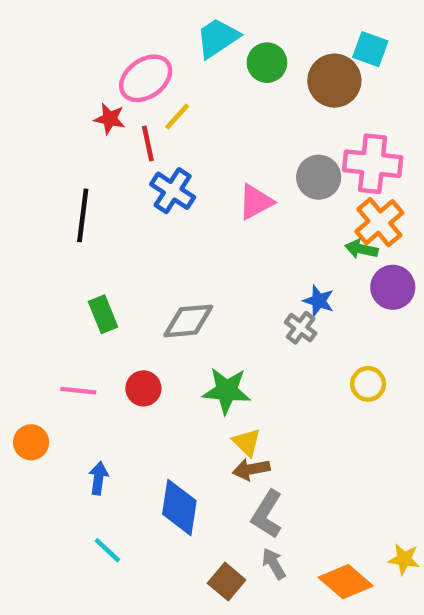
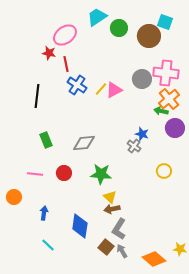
yellow line: (177, 117) -> (101, 89), moved
brown square: (227, 582) -> (106, 247), moved

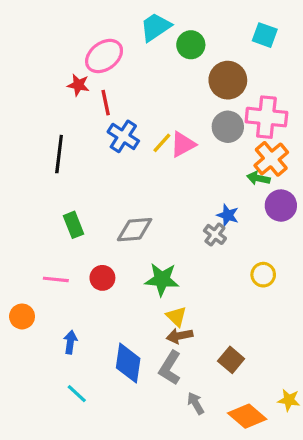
brown circle: (149, 36) -> (228, 80), moved
gray L-shape: (119, 229) -> (170, 368), moved
brown square: (106, 247) -> (231, 360), moved

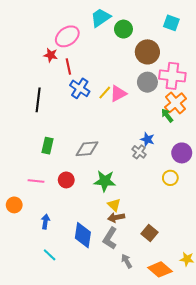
green arrow: (258, 178) -> (167, 115), turned 40
purple circle: (281, 206) -> (182, 153), moved
green rectangle: (73, 225) -> (47, 146), turned 35

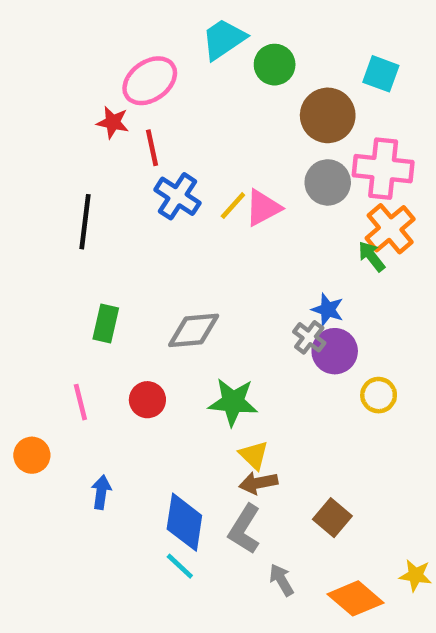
cyan square: (171, 23) -> (381, 74), moved
purple circle: (182, 153) -> (335, 351), moved
pink line: (36, 181) -> (80, 402), turned 70
cyan line: (50, 255) -> (180, 566), moved

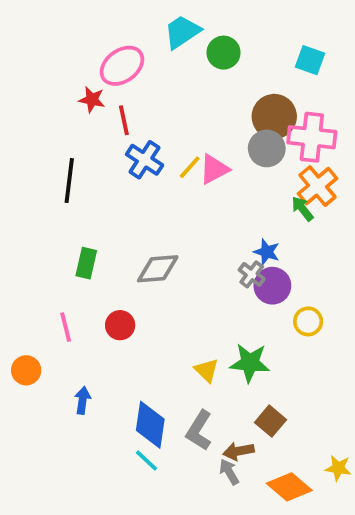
brown circle: (328, 115) -> (274, 116), moved
green star: (233, 402) -> (250, 363), moved
brown arrow: (258, 483) -> (239, 451), moved

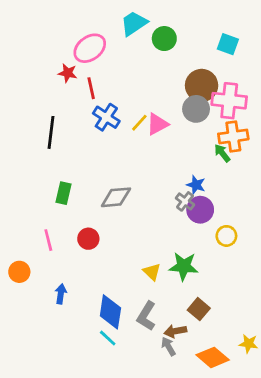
orange cross: (318, 186) -> (233, 137), turned 32

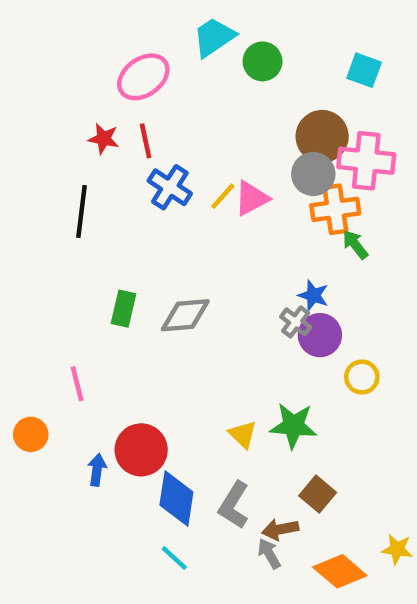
red star: (68, 73) -> (104, 139), moved
orange cross: (233, 137) -> (335, 209), moved
green rectangle: (64, 193) -> (123, 309), moved
red circle: (88, 239) -> (141, 450), moved, size x1.5
cyan line: (108, 338) -> (174, 558), moved

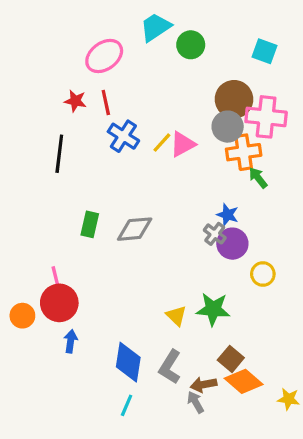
red circle: (141, 450) -> (59, 303), moved
cyan line: (174, 558) -> (127, 405), turned 70
orange diamond: (340, 571) -> (244, 381), moved

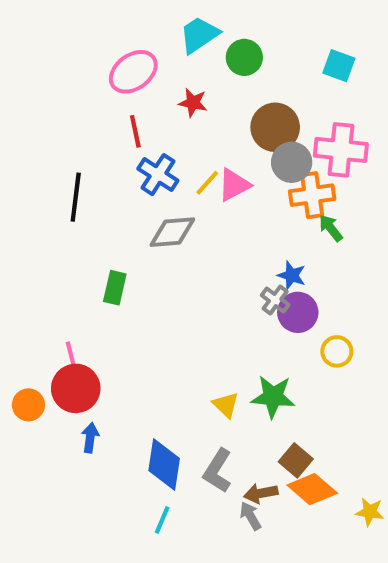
brown circle: (234, 99) -> (275, 127), moved
red star: (75, 101) -> (193, 103), moved
gray diamond: (135, 229) -> (172, 232), moved

